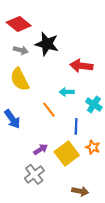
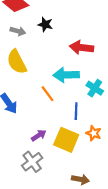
black star: (47, 44) -> (45, 24), size x0.6
cyan arrow: (67, 92) -> (66, 75), size x1.6
yellow square: (67, 154) -> (66, 140), turned -30

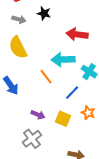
blue line: (76, 111) -> (72, 93), turned 42
purple arrow: (39, 135) -> (38, 115), turned 56
yellow square: (66, 140) -> (63, 119), size x0.7

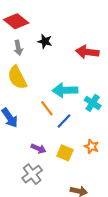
gray arrow: (19, 19) -> (18, 48), turned 64
red arrow: (77, 34) -> (87, 52), moved
blue line: (72, 93) -> (64, 121), moved

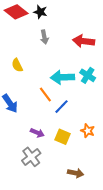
black star: (45, 41) -> (40, 12), moved
gray arrow: (18, 48) -> (44, 37), moved
yellow semicircle: (17, 77) -> (17, 65), size x0.6
cyan cross: (93, 103) -> (88, 75), moved

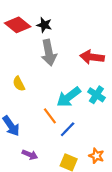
gray arrow: (44, 37) -> (49, 53), size x1.6
cyan arrow: (62, 77) -> (69, 97), turned -35
purple arrow: (37, 133) -> (30, 155), moved

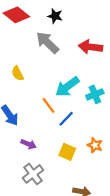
black star: (44, 25) -> (55, 16), moved
gray arrow: (49, 53) -> (47, 42), turned 145
cyan cross: (96, 95) -> (95, 94), moved, turned 35

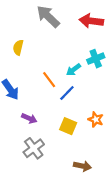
yellow semicircle: (18, 73) -> (18, 47), turned 40
cyan arrow: (67, 87) -> (74, 70), moved, size x0.6
cyan cross: (95, 94) -> (96, 59), moved

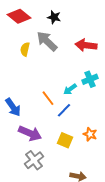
yellow semicircle: (18, 47) -> (25, 49), moved
purple arrow: (29, 118) -> (30, 133), size x1.6

